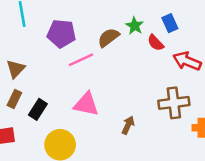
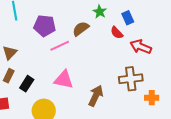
green star: (135, 26) -> (100, 12), moved
brown arrow: (128, 125) -> (96, 96), size x1.5

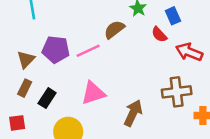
purple pentagon: (45, 26) -> (56, 49), moved
pink triangle: (64, 80) -> (93, 93), turned -30

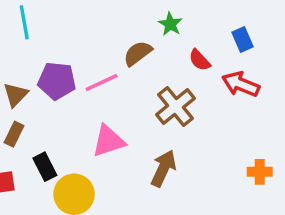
blue rectangle: (173, 16) -> (242, 40), moved
brown cross: (177, 92) -> (175, 107), moved, turned -32
black rectangle: (47, 98) -> (45, 167), moved, turned -60

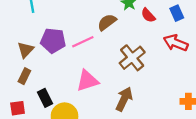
red semicircle: (200, 60) -> (148, 15), moved

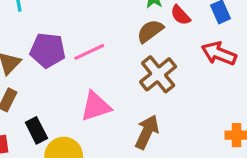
brown semicircle: (107, 22) -> (150, 31), moved

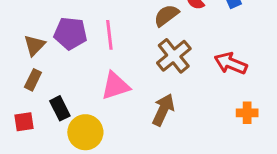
pink line: (89, 52) -> (109, 35), turned -72
red arrow: (219, 54) -> (231, 63), moved

